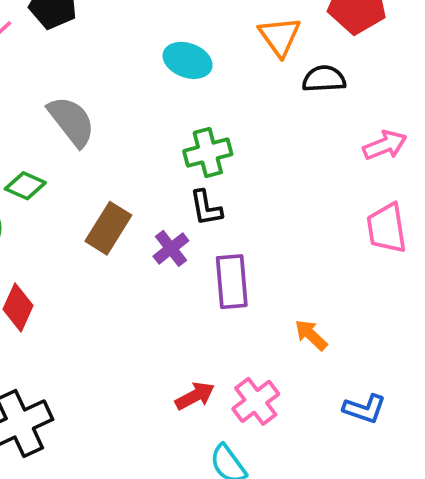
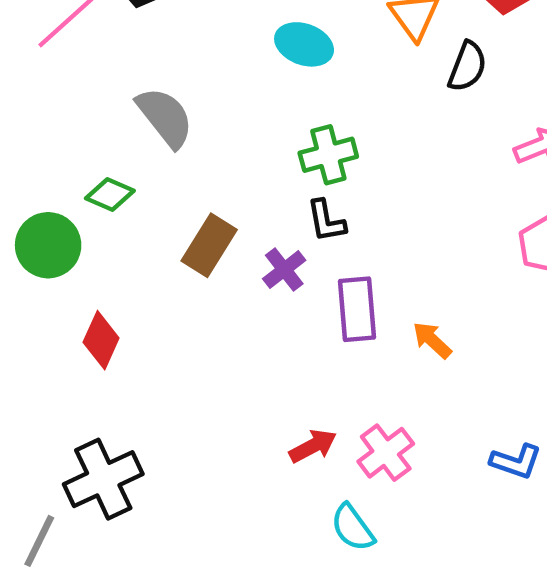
black semicircle: (324, 79) -> (467, 66), turned 114
orange arrow: (311, 335) -> (432, 340), moved

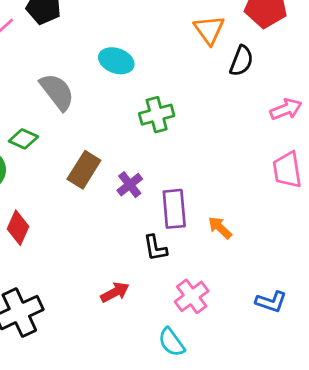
cyan ellipse: (304, 44) -> (116, 61), moved
black L-shape: (326, 221) -> (155, 248), moved
red arrow: (313, 446) -> (115, 292), moved

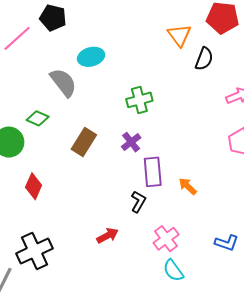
cyan ellipse: (116, 61) -> (91, 57), moved, turned -35
purple cross: (130, 185) -> (131, 142), moved
black L-shape: (155, 248) -> (138, 202), turned -140
cyan semicircle: (171, 342) -> (173, 271), moved

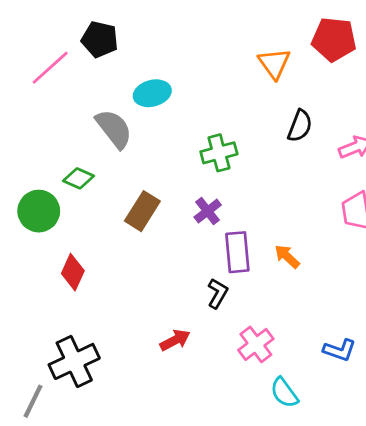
black semicircle: (204, 59) -> (300, 126), moved
orange arrow: (188, 186) -> (287, 256), moved
cyan semicircle: (173, 271) -> (284, 393), moved

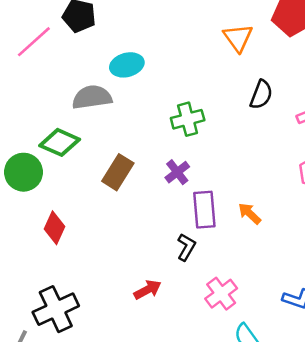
gray semicircle: (114, 129) -> (92, 97), turned -60
green diamond: (78, 178) -> (60, 142), size x1.4

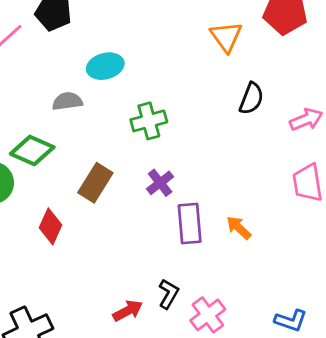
gray semicircle: (92, 97) -> (67, 101), size x0.7
green cross: (188, 119) -> (149, 121), moved
red diamond: (55, 228) -> (50, 226), moved
black L-shape: (186, 247) -> (168, 294), moved

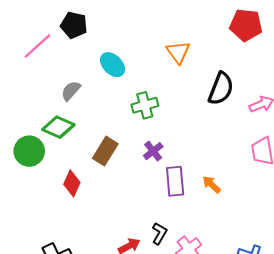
orange triangle: (226, 37) -> (178, 52), moved
cyan ellipse: (105, 66) -> (113, 65), turned 60
black semicircle: (251, 98) -> (221, 89), size x1.4
gray semicircle: (67, 101) -> (71, 91), moved, turned -40

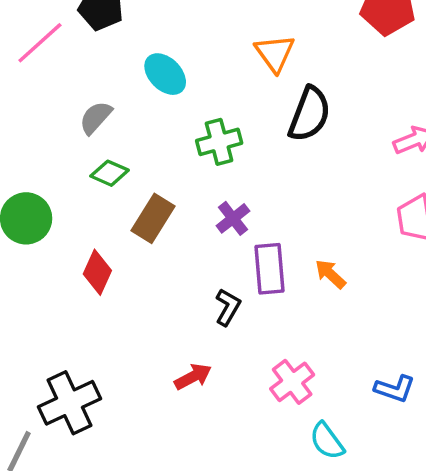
black semicircle: (221, 89) -> (309, 114), moved
green diamond: (58, 127) -> (110, 173), moved, size x0.7
black L-shape: (159, 233) -> (228, 307), moved

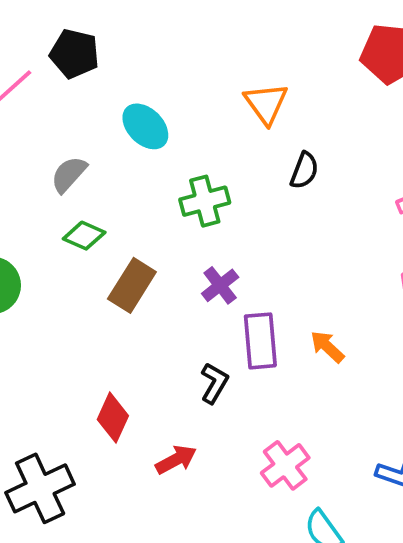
black semicircle: (309, 114) -> (304, 170), size x0.6
red diamond: (97, 272) -> (113, 418), moved

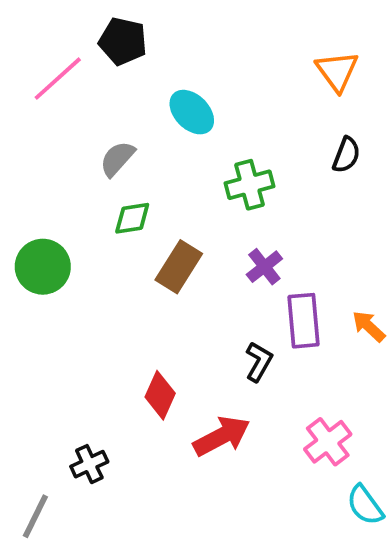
orange triangle: (266, 103) -> (337, 71), moved
green diamond: (84, 236) -> (132, 218), turned -33
red arrow: (176, 460) -> (222, 436), size x1.4
black cross: (40, 488) -> (89, 464), size x0.6

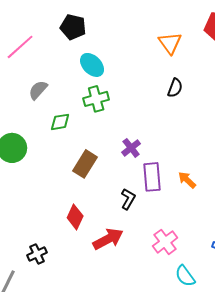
black pentagon: (123, 41) -> (73, 27), moved
gray semicircle: (117, 159) -> (38, 90), moved
green cross: (250, 185) -> (96, 99), moved
brown rectangle: (179, 267) -> (85, 164), moved

